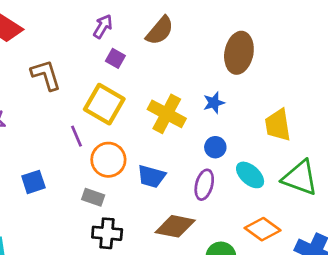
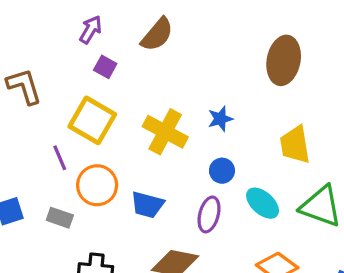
brown ellipse: (239, 53) -> (284, 60), moved
gray rectangle: (93, 197) -> (60, 218), moved

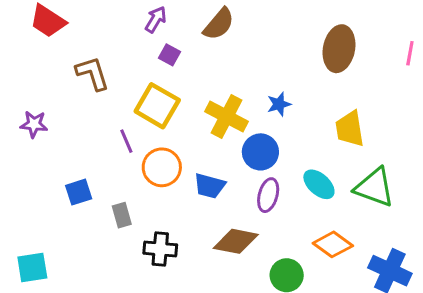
blue circle: (222, 171) -> (260, 152), moved, size x1.5
gray rectangle: (60, 218) -> (122, 215), moved, turned 55

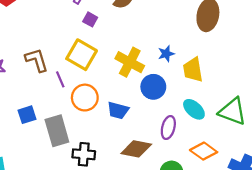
brown L-shape: (92, 73) -> (37, 60), moved
yellow trapezoid: (350, 129) -> (193, 70), moved
purple ellipse: (268, 195) -> (168, 128), moved
gray rectangle: (122, 215) -> (57, 131), size x1.8

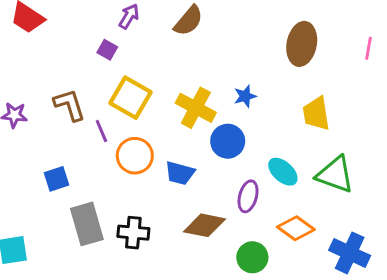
purple square: (90, 19) -> (107, 50), moved
yellow trapezoid: (193, 70) -> (316, 114), moved
gray rectangle: (57, 131) -> (87, 224), moved

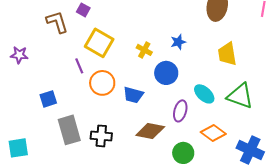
brown L-shape: (70, 105) -> (57, 22), moved
yellow cross: (196, 108) -> (144, 50), size x0.6

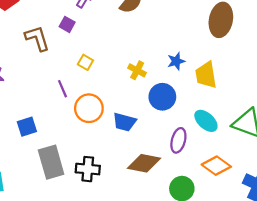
yellow square: (99, 43) -> (85, 62), size x0.5
yellow trapezoid: (227, 54) -> (206, 75), moved

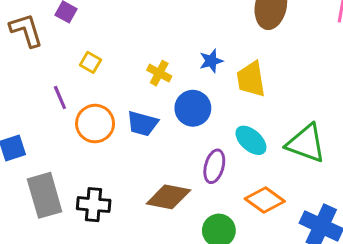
blue trapezoid: (124, 122) -> (142, 124), moved

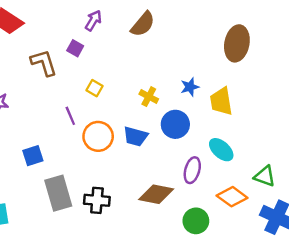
green triangle: (306, 143) -> (265, 176), moved, size x0.7

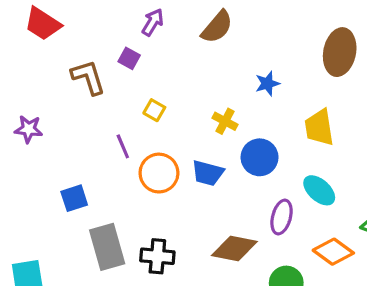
blue star: (190, 87) -> (267, 83), moved

